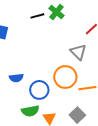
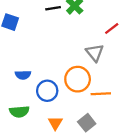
green semicircle: (30, 111) -> (19, 112), moved

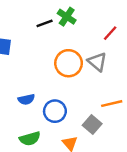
orange circle: (78, 79) -> (69, 63), moved
gray square: (87, 123) -> (92, 125), moved

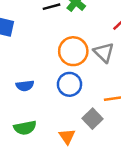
blue circle: (55, 111) -> (69, 84), moved

